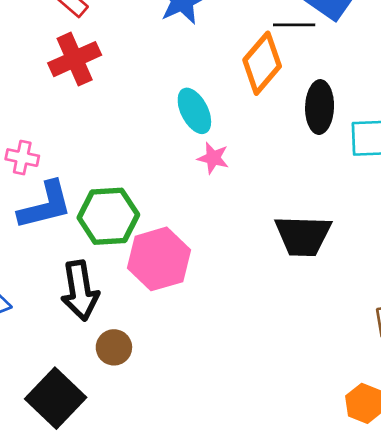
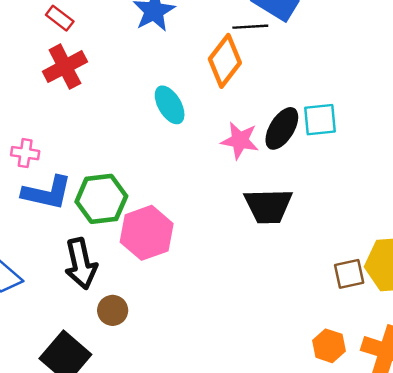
black ellipse: (320, 107) -> (282, 128), moved, turned 33
pink star: (213, 158) -> (240, 140), moved, size x1.4
blue L-shape: (45, 205) -> (47, 193), turned 30

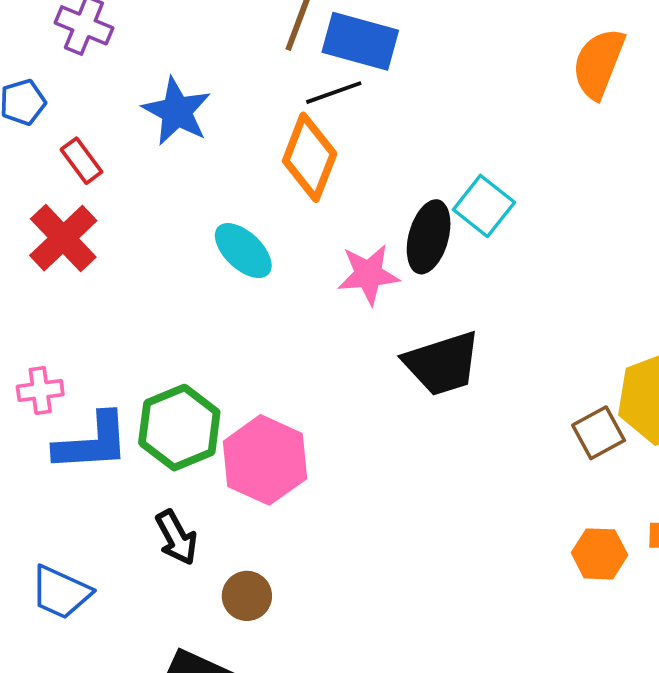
red rectangle: (60, 18) -> (81, 161), moved, turned 32
cyan square: (320, 120) -> (484, 206), turned -30
black arrow: (81, 264) -> (176, 537), size x0.7

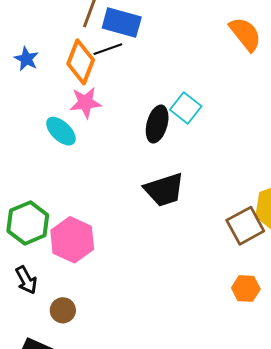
orange semicircle: (599, 63) -> (245, 34), turned 120
blue star: (177, 111) -> (26, 59), size x0.7
orange diamond: (310, 157) -> (81, 62), moved
pink star: (368, 274) -> (86, 103), moved
brown square: (599, 433) -> (245, 226), size x1.4

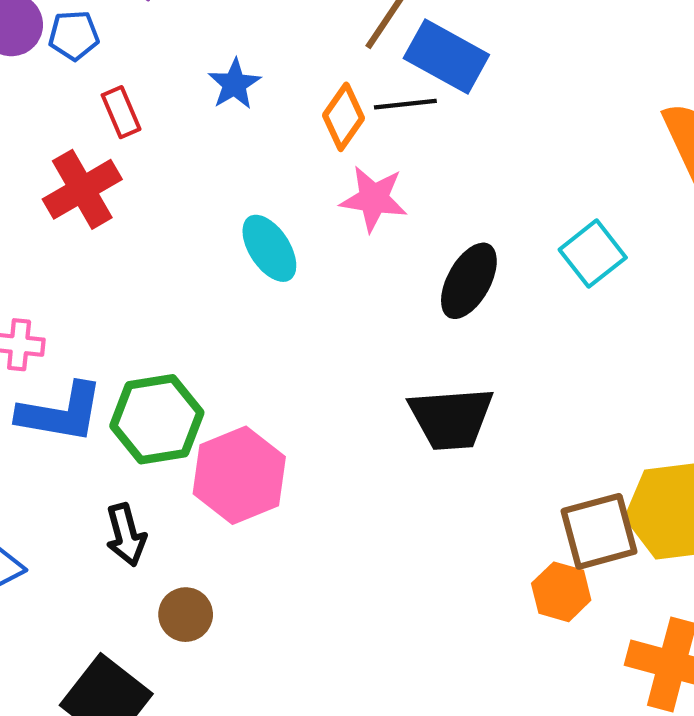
orange diamond: (81, 62) -> (344, 117), size x0.7
pink star: (86, 103) -> (374, 199), moved
cyan square: (186, 108) -> (593, 254), moved
orange hexagon: (246, 289) -> (561, 592), moved

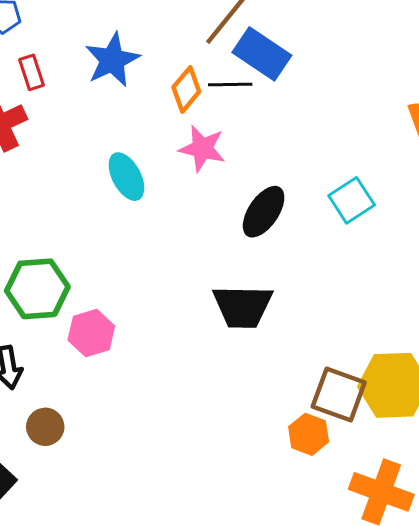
blue star: (234, 84) -> (112, 60), size x1.5
pink hexagon: (239, 475) -> (91, 333), size x0.7
brown square: (599, 531) -> (339, 394), turned 30

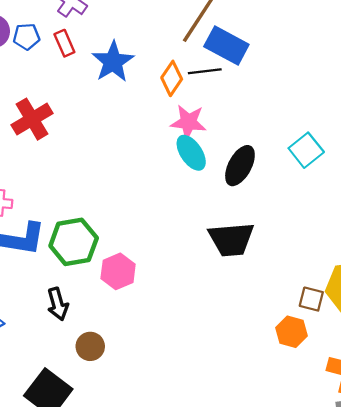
red rectangle: (32, 72) -> (64, 43), moved
cyan ellipse: (126, 177) -> (191, 153), moved
brown square: (339, 394) -> (311, 299), size x0.6

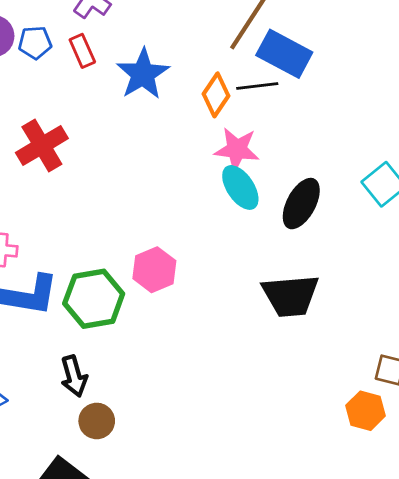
pink hexagon: (118, 271) -> (154, 270), moved
brown circle: (90, 346) -> (97, 421), moved

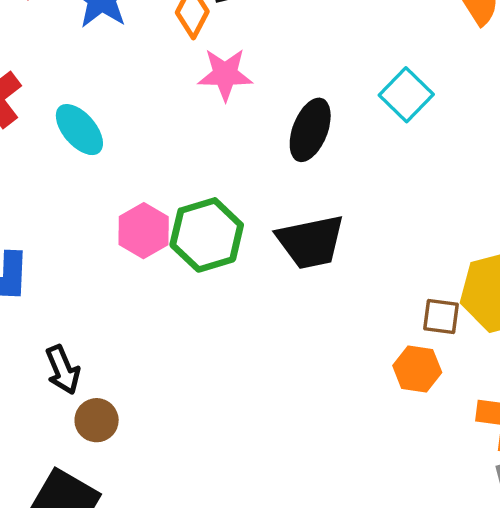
cyan ellipse: (240, 187) -> (79, 130), moved
green hexagon: (94, 299) -> (207, 235), moved

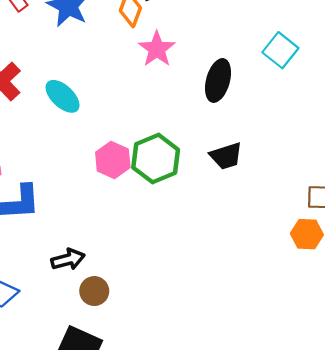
pink star: (225, 74) -> (157, 49), turned -30
black trapezoid: (311, 242) -> (226, 156), size x0.7
black arrow: (63, 370) -> (68, 259), turned -76

